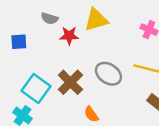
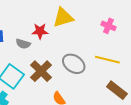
gray semicircle: (50, 18) -> (23, 44), moved

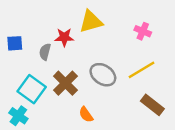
gray semicircle: (23, 44) -> (45, 52), turned 88
yellow line: (107, 60) -> (142, 70), turned -45

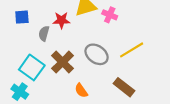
pink cross: (143, 31) -> (110, 15), moved
blue square: (15, 43) -> (22, 17), moved
brown rectangle: (152, 105) -> (124, 87), moved

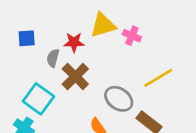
gray ellipse: (97, 54) -> (119, 99), moved
brown cross: (63, 62) -> (75, 76), moved

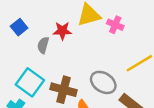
blue square: (27, 38) -> (19, 27), turned -35
brown cross: (75, 76) -> (64, 90), moved, turned -30

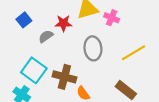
gray semicircle: (43, 45) -> (46, 36), turned 40
gray ellipse: (103, 82) -> (93, 48), moved, turned 50

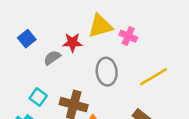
cyan square: (34, 70) -> (38, 97), size x0.6

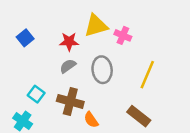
gray semicircle: (52, 58) -> (68, 66), moved
yellow line: (154, 77) -> (147, 75), turned -36

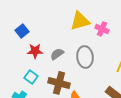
red star: (69, 42) -> (35, 51), moved

